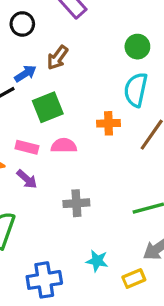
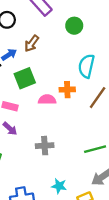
green circle: (137, 47) -> (74, 26), moved
pink semicircle: (64, 146) -> (47, 100), moved

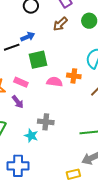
brown arrow: (32, 43) -> (60, 24), moved
cyan star: (59, 186) -> (31, 136), moved

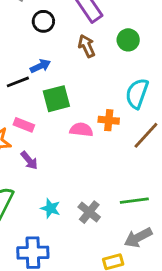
brown arrow: (60, 24) -> (87, 46), turned 112
pink rectangle: (21, 82) -> (24, 125), moved
gray cross: (46, 122) -> (89, 212), moved, turned 35

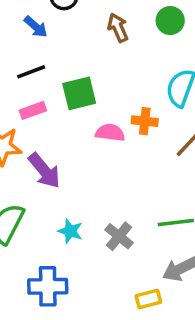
blue arrow: (40, 66) -> (36, 27), moved, turned 66
pink rectangle: (24, 125) -> (33, 110), moved, turned -42
purple arrow: (29, 160) -> (44, 171), size x1.5

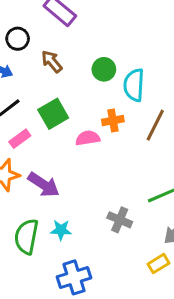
green circle: (170, 21) -> (104, 69), moved
brown arrow: (118, 28) -> (52, 61), moved
cyan star: (70, 231) -> (61, 230), moved

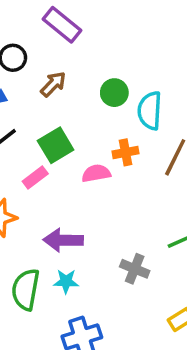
brown arrow: (52, 61) -> (53, 84), turned 85
pink rectangle: (20, 139) -> (35, 177), moved
purple arrow: (44, 185) -> (63, 240), moved, turned 148

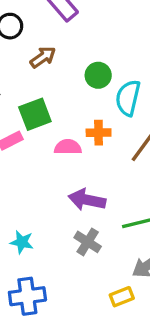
purple arrow: (63, 240) -> (87, 200), moved

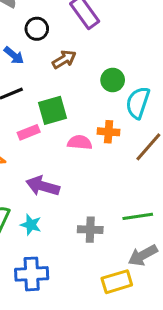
purple arrow: (87, 200) -> (43, 186), moved
gray cross: (88, 242) -> (90, 230), turned -35
yellow rectangle: (122, 297) -> (117, 282), size x1.4

